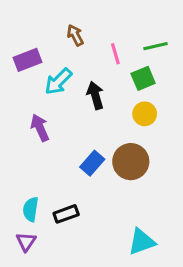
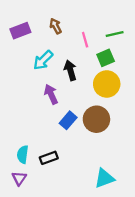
purple rectangle: (28, 60) -> (20, 31), moved
yellow circle: (145, 114) -> (107, 84), size x1.5
purple arrow: (40, 128) -> (51, 94), moved

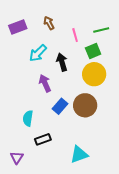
cyan semicircle: (23, 154) -> (28, 118), moved
cyan triangle: (104, 178) -> (79, 154), moved

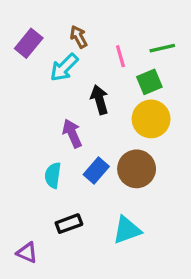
purple rectangle: (18, 27) -> (29, 43), turned -30
cyan arrow: (38, 53) -> (64, 67), moved
cyan semicircle: (28, 118) -> (53, 175), moved
cyan triangle: (79, 154) -> (127, 230), moved
purple triangle: (17, 158) -> (27, 253), turned -40

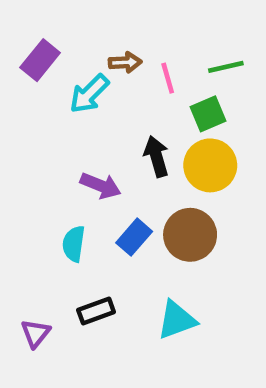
brown arrow: (79, 37) -> (125, 62), moved, turned 115
black arrow: (100, 100) -> (156, 156), moved
purple arrow: (72, 133) -> (101, 186), turned 136
purple triangle: (27, 253) -> (36, 333), moved, turned 45

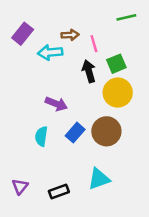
green line: (226, 67) -> (126, 17), moved
cyan arrow: (89, 94) -> (50, 52), turned 40
black arrow: (156, 156) -> (89, 71), moved
black rectangle: (96, 311) -> (59, 191), moved

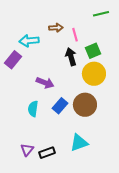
purple rectangle: (23, 34) -> (13, 60), moved
cyan arrow: (50, 52) -> (29, 41), moved
purple triangle: (20, 186) -> (27, 150), moved

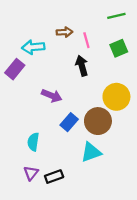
green square: (93, 51) -> (119, 48), moved
yellow circle: (94, 74) -> (116, 97), moved
cyan semicircle: (33, 109) -> (33, 142), moved
cyan triangle: (79, 143) -> (91, 152), moved

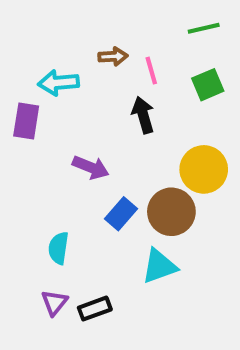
purple rectangle: (15, 69) -> (26, 121), turned -30

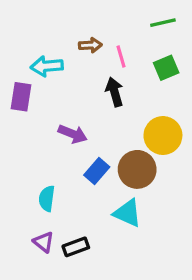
cyan triangle: (159, 266) -> (127, 213), turned 44
purple triangle: (54, 303) -> (44, 242), turned -30

